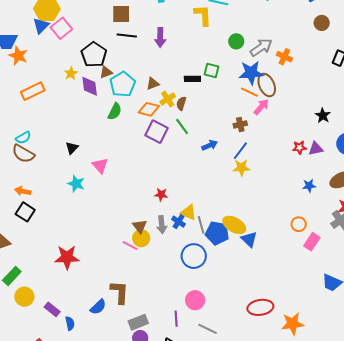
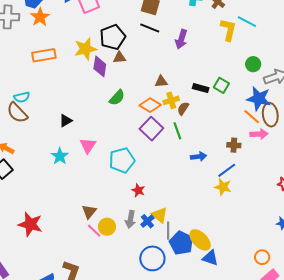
yellow star: (71, 73) -> (85, 49), size x1.6
cyan pentagon: (123, 84) -> (122, 160), moved
pink arrow: (261, 107) -> (259, 134), turned 30
brown triangle: (140, 226) -> (89, 212), moved
blue triangle: (249, 239) -> (210, 258), turned -42

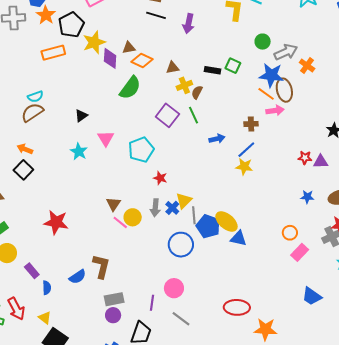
black pentagon: (113, 37) -> (71, 25), moved
green semicircle: (117, 98) -> (130, 88), size x1.4
orange diamond: (150, 105) -> (142, 61), moved
brown semicircle: (17, 113) -> (32, 112), turned 105
yellow triangle: (160, 215) -> (184, 201), turned 42

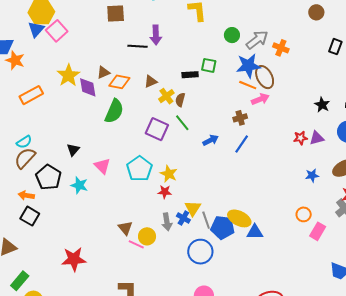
black line: (156, 15) -> (137, 46), moved
black pentagon: (71, 25) -> (49, 177), moved
yellow star: (244, 167) -> (169, 174), moved, turned 30

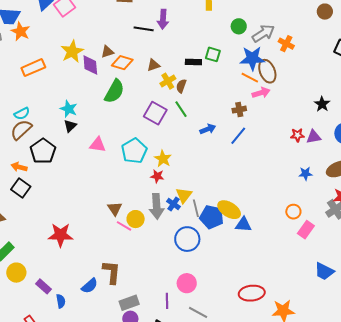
pink triangle: (102, 166) -> (98, 145), turned -42
cyan star: (79, 185) -> (69, 109), moved
gray arrow: (167, 222) -> (157, 206), size x1.4

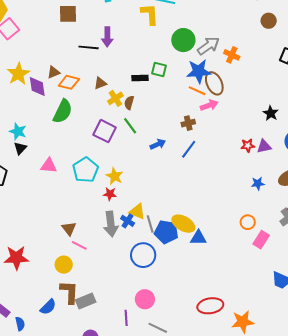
green circle: (239, 26) -> (183, 40), size x1.5
yellow triangle: (184, 195) -> (137, 211), turned -42
yellow circle: (136, 219) -> (64, 265), moved
gray rectangle: (129, 303) -> (86, 301), moved

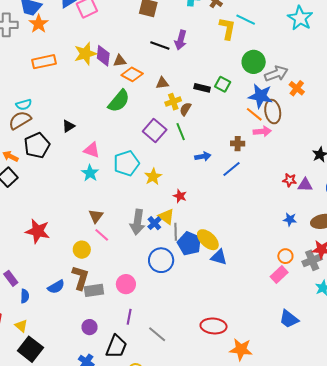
purple diamond: (37, 86) -> (103, 56), moved
cyan star: (18, 131) -> (90, 173), moved
red star: (110, 194) -> (180, 196), moved
orange circle: (248, 222) -> (285, 256), moved
pink circle: (145, 299) -> (126, 284), moved

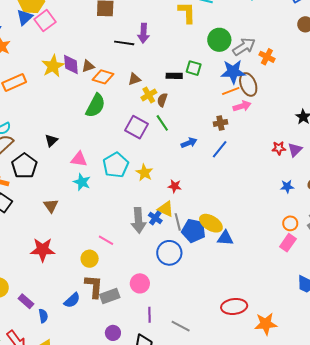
orange line: (254, 114) -> (231, 91), turned -48
purple triangle: (305, 185) -> (295, 150), turned -35
brown triangle: (96, 216) -> (51, 206), moved

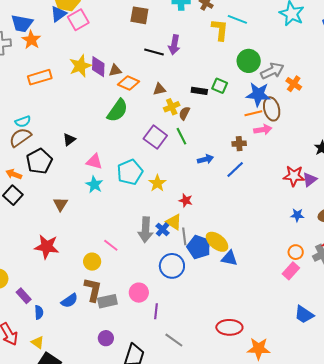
red star: (279, 148) -> (294, 176), size x1.5
purple line: (150, 315) -> (156, 311), moved

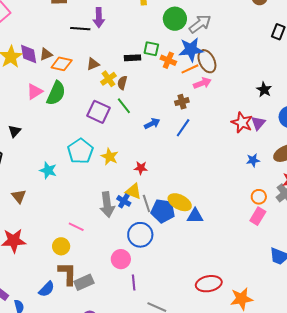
orange cross: (294, 84) -> (168, 60), moved
pink triangle: (94, 162) -> (35, 92), moved, turned -36
red star: (294, 176) -> (242, 122), turned 30
pink circle: (139, 293) -> (121, 259), moved

